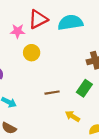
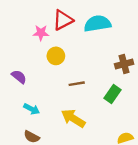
brown line: (52, 93) -> (77, 84), moved
yellow arrow: (73, 116) -> (73, 118), moved, size x1.5

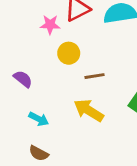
brown line: (77, 84) -> (94, 76), moved
yellow arrow: (73, 118) -> (89, 110), moved

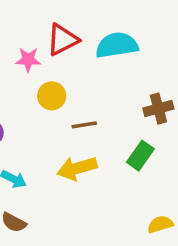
yellow arrow: (89, 110) -> (77, 168), turned -48

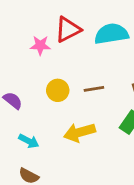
yellow circle: (52, 96) -> (58, 90), moved
brown line: (84, 125) -> (94, 89), moved

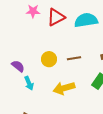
pink star: (40, 45) -> (33, 11), moved
cyan arrow: (29, 141) -> (29, 83), moved, turned 40

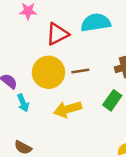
red triangle: (56, 17) -> (57, 34), moved
yellow circle: (49, 59) -> (48, 72), size x1.6

